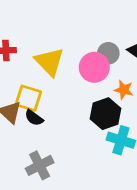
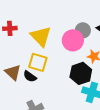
yellow square: (28, 98) -> (38, 62), moved

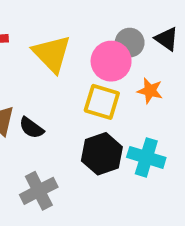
yellow square: (38, 62) -> (102, 102), moved
black hexagon: (81, 73) -> (102, 154), moved

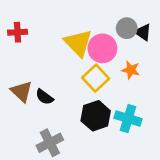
gray circle: (130, 43) -> (127, 28), moved
yellow triangle: (52, 54) -> (78, 43), moved
yellow square: (102, 102) -> (96, 78), turned 30

